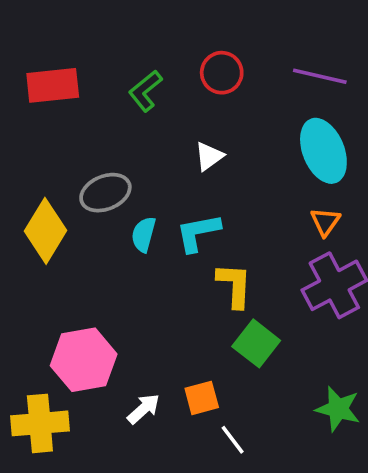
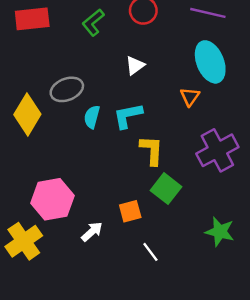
orange triangle: (325, 222) -> (190, 97), moved
orange square: (202, 398) -> (130, 211), moved
yellow cross: (40, 423) -> (24, 241), turned -30

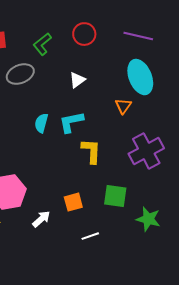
gray ellipse: (67, 89) -> (20, 74), moved
green square: (166, 189) -> (115, 196), moved, turned -30
white line: (150, 252) -> (90, 236), turned -72

